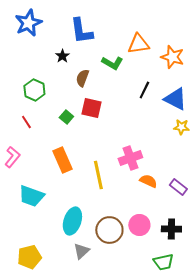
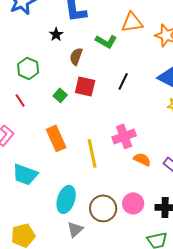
black line: (144, 90) -> (123, 81), moved

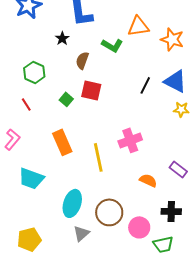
black line: (123, 81) -> (145, 85), moved
orange semicircle: (142, 159) -> (148, 180), moved
pink circle: (133, 203) -> (139, 227), moved

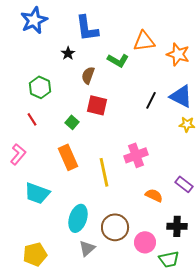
green square: (66, 99) -> (72, 122), moved

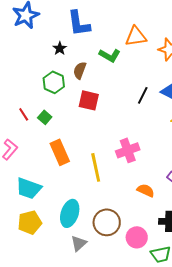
green hexagon: (40, 87) -> (54, 82), moved
green square: (72, 122) -> (45, 117), moved
yellow pentagon: (35, 254) -> (30, 222), moved

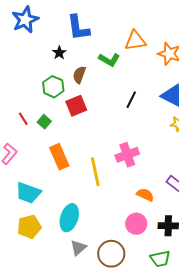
black line: (143, 95) -> (131, 100), moved
red square: (89, 100) -> (76, 106), moved, turned -35
brown circle: (107, 222) -> (111, 254), moved
pink circle: (137, 237) -> (136, 224), moved

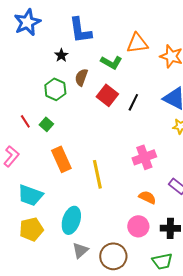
red square: (76, 106) -> (107, 95), moved, turned -30
pink cross: (127, 155) -> (144, 157), moved

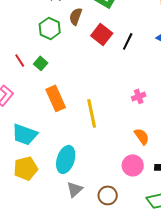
pink cross: (144, 157) -> (139, 96), size x0.6
orange semicircle: (147, 197) -> (142, 136), turned 30
brown circle: (113, 256) -> (108, 195), size x0.7

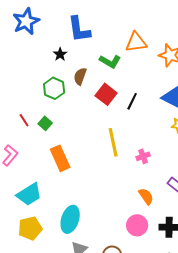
yellow line: (92, 113) -> (113, 142), moved
cyan trapezoid: (25, 134) -> (29, 194), turned -52

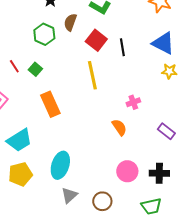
black line: (132, 101) -> (122, 47), turned -36
yellow line: (113, 142) -> (92, 75), moved
orange semicircle: (146, 196) -> (119, 127), moved

